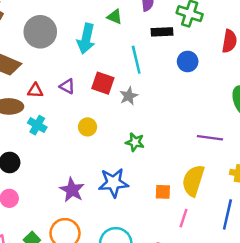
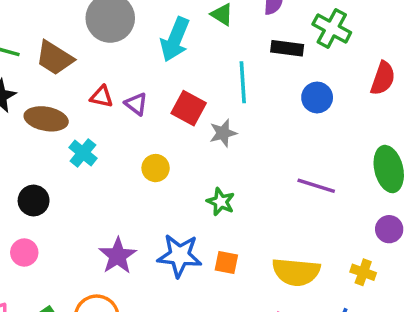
red triangle: (35, 91) -> (102, 97), moved
purple line: (210, 138) -> (316, 186), moved
yellow semicircle: (193, 181) -> (296, 272), turned -112
orange square: (163, 192) -> (226, 262), moved

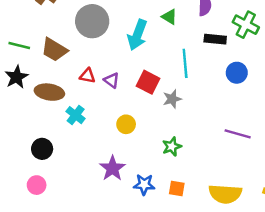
green star: (221, 202) -> (172, 147), turned 30
purple star: (118, 256) -> (113, 168), moved
blue star: (179, 256) -> (144, 184), size x0.7

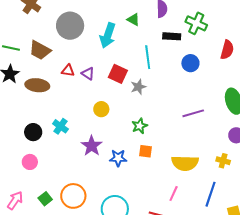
cyan cross: (76, 115) -> (60, 126), moved
purple line: (238, 134) -> (193, 113), turned -30
orange square: (177, 189) -> (145, 151), moved

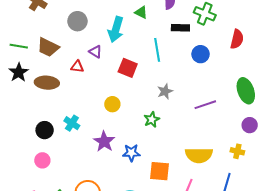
gray circle: (70, 26) -> (77, 21), size x0.7
purple triangle: (88, 74) -> (95, 52), moved
gray star: (138, 87) -> (165, 91), moved
orange square: (145, 151) -> (160, 171), moved, size x1.5

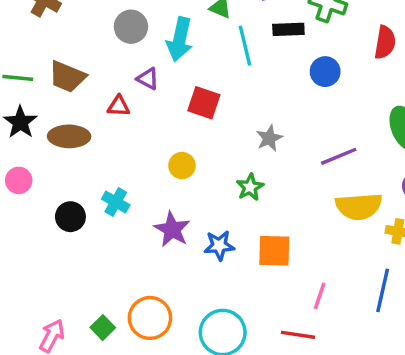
gray circle: (77, 21) -> (131, 27), moved
cyan line: (157, 50) -> (245, 46), moved
yellow semicircle: (199, 155) -> (359, 206), moved
pink circle: (42, 160) -> (19, 180), moved
orange square: (160, 171) -> (274, 251), moved

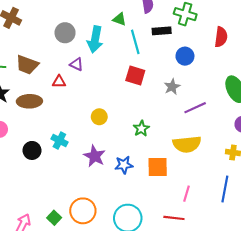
red square: (204, 103) -> (135, 76), moved
gray star: (269, 138) -> (172, 87), moved
yellow semicircle: (359, 206) -> (187, 144), moved

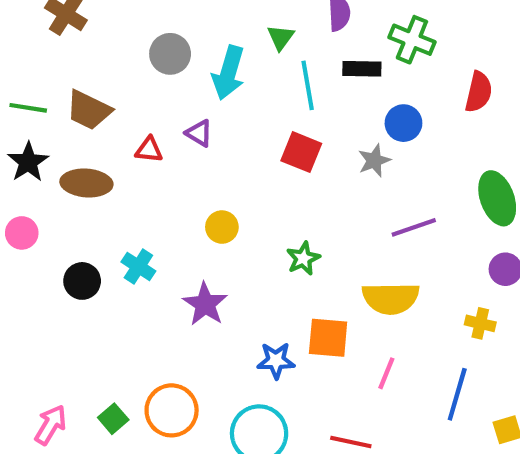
green triangle: (119, 19) -> (281, 37), turned 40
purple triangle: (76, 64) -> (199, 133), moved
gray star: (172, 87) -> (374, 161), moved
blue star: (124, 165) -> (276, 361), moved
pink line: (186, 194) -> (386, 373), moved

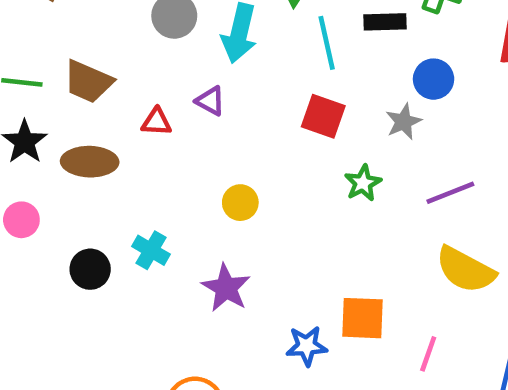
green star: (303, 258) -> (363, 183), moved
yellow semicircle: (391, 298) -> (465, 270), moved, turned 32

